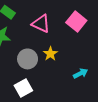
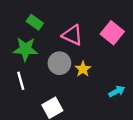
gray circle: (28, 59) -> (59, 63), moved

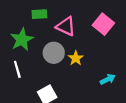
green rectangle: (35, 22) -> (39, 14), moved, turned -40
green star: (25, 49) -> (22, 40), turned -30

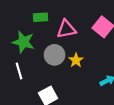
pink triangle: (66, 26) -> (66, 29), turned -36
green star: (22, 40) -> (23, 42), turned -30

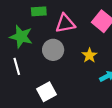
yellow star: (76, 60) -> (89, 55), moved

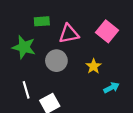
white line: (17, 66) -> (26, 90), moved

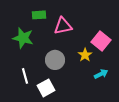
pink square: (107, 31) -> (101, 41), moved
gray circle: (56, 61) -> (55, 60), moved

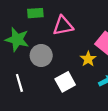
gray circle: (55, 60) -> (41, 55), moved
white square: (46, 88) -> (65, 82), moved

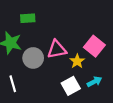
pink triangle: (63, 26) -> (57, 49), moved
white square: (65, 82) -> (71, 86), moved

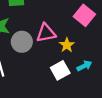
pink square: (94, 46) -> (84, 15), moved

